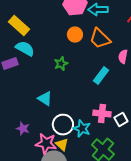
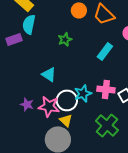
cyan semicircle: (25, 49) -> (29, 24), turned -108
cyan star: (82, 129) -> (83, 93), moved, turned 30
pink star: (46, 144) -> (49, 106), moved

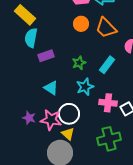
purple rectangle: (14, 39) -> (46, 56), moved
green star: (65, 39) -> (79, 63), moved
cyan star: (83, 93) -> (85, 87), moved
green cross: (107, 125) -> (109, 139), turned 35

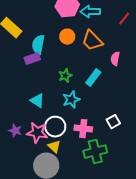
cyan semicircle: (31, 38) -> (38, 45), moved
purple rectangle: (46, 56) -> (32, 59), moved
pink cross: (108, 103) -> (83, 129), moved

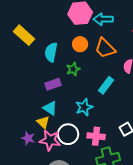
purple rectangle: (32, 59) -> (53, 84), moved
green star: (65, 76) -> (73, 69), moved
yellow triangle: (54, 147) -> (43, 122), moved

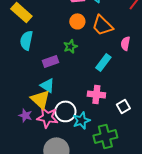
cyan semicircle: (51, 52) -> (26, 40), moved
cyan star: (84, 107) -> (81, 120), moved
yellow triangle: (43, 122) -> (40, 99), size x1.5
pink cross: (96, 136) -> (96, 94), moved

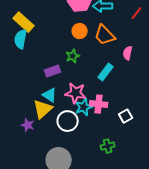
cyan semicircle: (26, 40) -> (21, 39), moved
yellow triangle: (40, 99) -> (43, 109), turned 35
pink star: (47, 117) -> (76, 93), moved
cyan star: (81, 120) -> (84, 107), moved
green cross: (105, 136) -> (108, 146), size x0.6

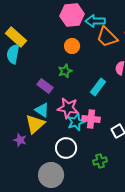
orange trapezoid: (105, 35) -> (107, 37), moved
purple rectangle: (53, 71) -> (45, 86), turned 56
white circle: (68, 121) -> (66, 148), moved

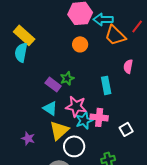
green star: (65, 71) -> (67, 78), moved
cyan rectangle: (98, 87) -> (106, 85), turned -48
yellow triangle: (35, 124) -> (59, 130), moved

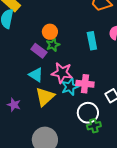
orange circle: (80, 44) -> (50, 32), moved
cyan rectangle: (106, 85) -> (92, 41), moved
white circle: (74, 146) -> (88, 113), moved

